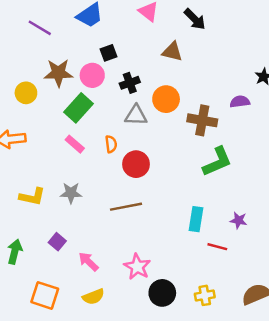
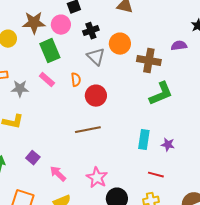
green rectangle: (78, 108) -> (50, 51), turned -65
gray triangle: (136, 115) -> (96, 57), turned 42
gray star: (71, 193) -> (20, 89), moved
purple star: (239, 220) -> (168, 145), moved
red line: (217, 247) -> (156, 175), moved

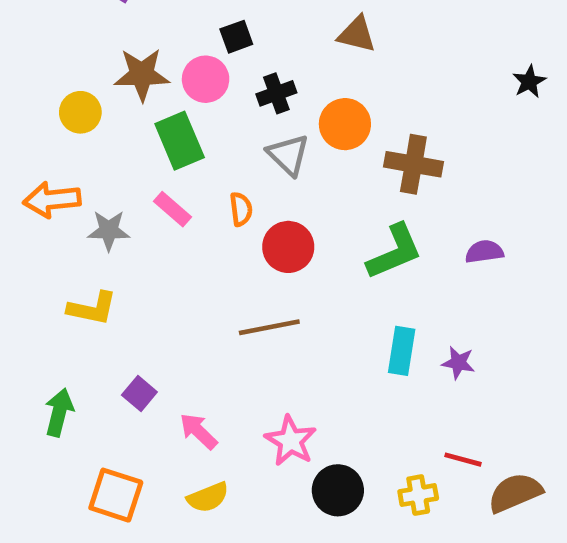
purple semicircle: (179, 46) -> (484, 252), moved
green L-shape: (161, 94) -> (395, 252), moved
red line: (156, 175) -> (463, 460), moved

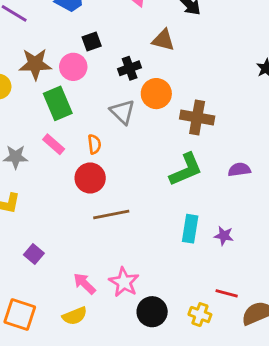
black cross: (276, 93) -> (130, 68), moved
red circle: (288, 247) -> (90, 178), moved
pink arrow: (198, 431) -> (85, 284), moved
yellow cross: (418, 495) -> (200, 315), turned 30

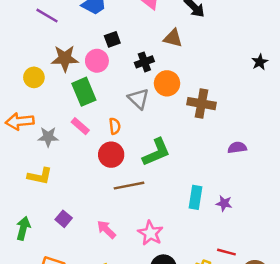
green L-shape: (186, 170) -> (156, 152), moved
pink star: (124, 282) -> (150, 233), moved
pink arrow: (85, 284) -> (106, 230), moved

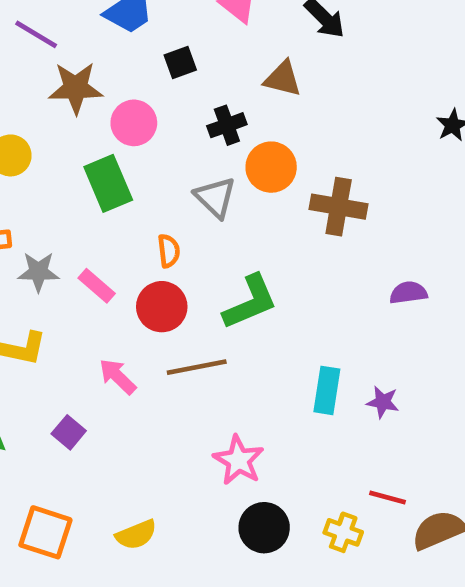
black square: (112, 39) -> (180, 62), moved
brown star: (65, 58) -> (76, 88), moved
pink rectangle: (80, 126) -> (97, 286), moved
pink arrow: (106, 230) -> (118, 376), moved

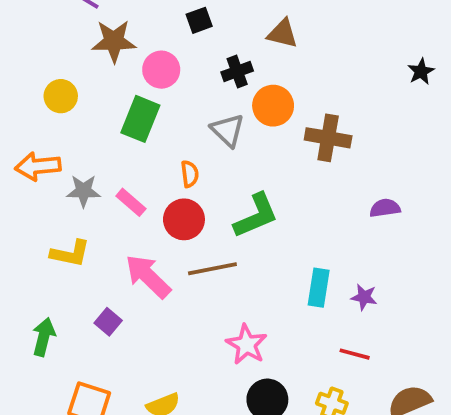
green rectangle: (108, 183) -> (140, 119), turned 45
pink arrow: (118, 376) -> (148, 276), size x1.5
red line: (387, 497) -> (355, 354), moved

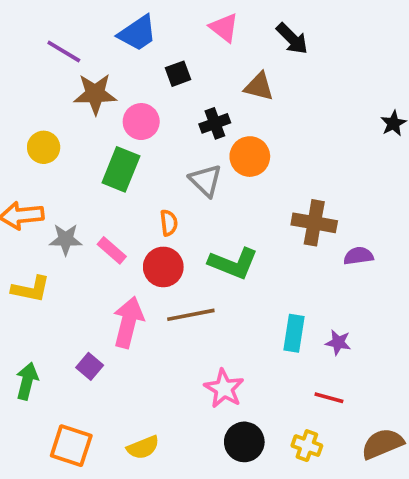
brown cross: (328, 138) -> (314, 223), moved
green L-shape: (256, 216) -> (233, 263), turned 45
yellow L-shape: (70, 254) -> (31, 289), moved
pink arrow: (148, 276) -> (128, 322), turned 60

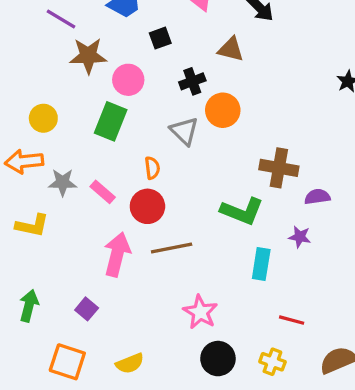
yellow circle: (44, 147) -> (43, 118), moved
green L-shape: (233, 263) -> (242, 211), moved
purple star: (338, 342) -> (300, 237), moved
purple square: (90, 366) -> (87, 309), moved

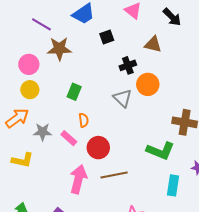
pink circle: (128, 80) -> (29, 64), moved
green rectangle: (111, 121) -> (74, 92), size x0.7
orange arrow: (24, 161) -> (17, 118), turned 150
orange semicircle: (152, 168) -> (84, 120), moved

